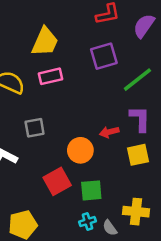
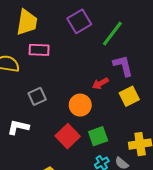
pink rectangle: (51, 76) -> (39, 50), turned 30

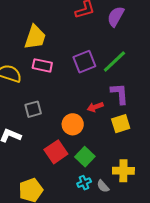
purple square: (79, 21) -> (84, 62), moved
green square: (98, 136) -> (85, 157), turned -36

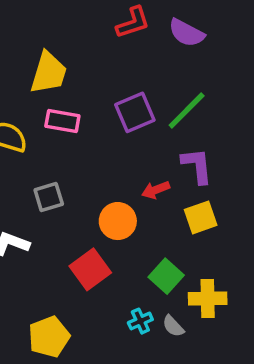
purple semicircle: (116, 16) -> (186, 33), turned -90
green square: (85, 157) -> (166, 276), moved

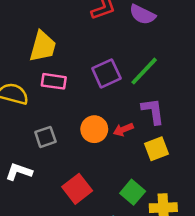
orange circle: (118, 221) -> (94, 129), moved

